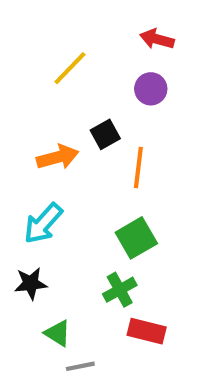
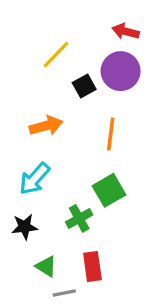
purple circle: (151, 89) -> (121, 71), size x1.5
black square: (105, 134) -> (84, 86), moved
green cross: (120, 290) -> (79, 218), moved
red rectangle: (147, 331) -> (92, 266), moved, turned 68

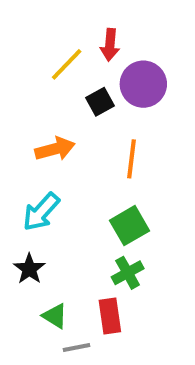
red arrow: (126, 31) -> (110, 45), moved, turned -100
green cross: (79, 218) -> (128, 273), moved
black star: (25, 227) -> (29, 269), turned -30

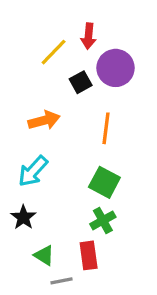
green square: (130, 226) -> (104, 182), turned -32

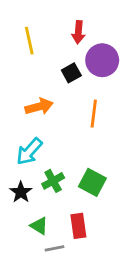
yellow line: (54, 52) -> (29, 41), moved, turned -56
green square: (104, 182) -> (92, 182), moved
green cross: (103, 220) -> (53, 181), moved

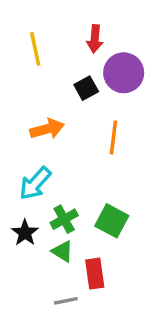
green triangle: (39, 226) -> (62, 251), moved

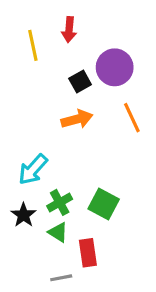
red arrow: (95, 39) -> (69, 30), moved
orange arrow: (47, 129) -> (77, 119), moved
orange line: (113, 137) -> (132, 118), moved, turned -32

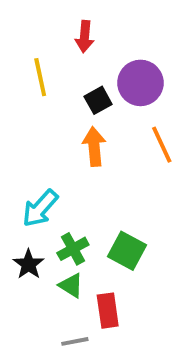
yellow line: (33, 45) -> (40, 77), moved
orange arrow: (77, 119) -> (94, 147), turned -80

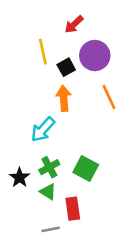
red arrow: (85, 37) -> (74, 24), moved, turned 42
yellow line: (40, 77) -> (43, 52), moved
cyan arrow: (40, 208) -> (43, 129), moved

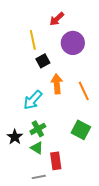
black square: (66, 67) -> (43, 61), moved
orange line: (109, 97) -> (84, 91), moved
orange arrow: (64, 98) -> (57, 84), moved
green square: (86, 168) -> (81, 130), moved

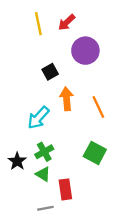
yellow line: (33, 40) -> (38, 24), moved

